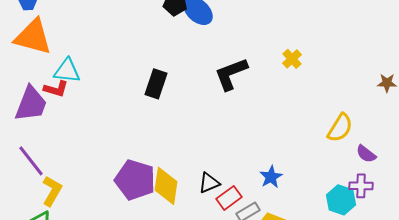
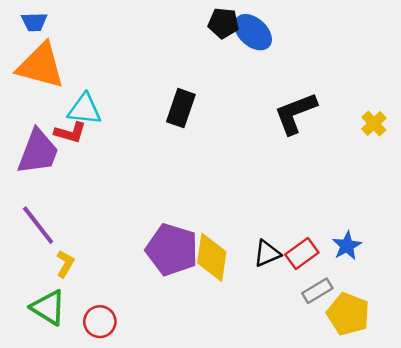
yellow cross: (292, 59) -> (374, 124), moved
black rectangle: (156, 84) -> (181, 108), moved
yellow L-shape: (52, 191) -> (65, 264), size x0.7
red rectangle: (229, 198) -> (302, 253), moved

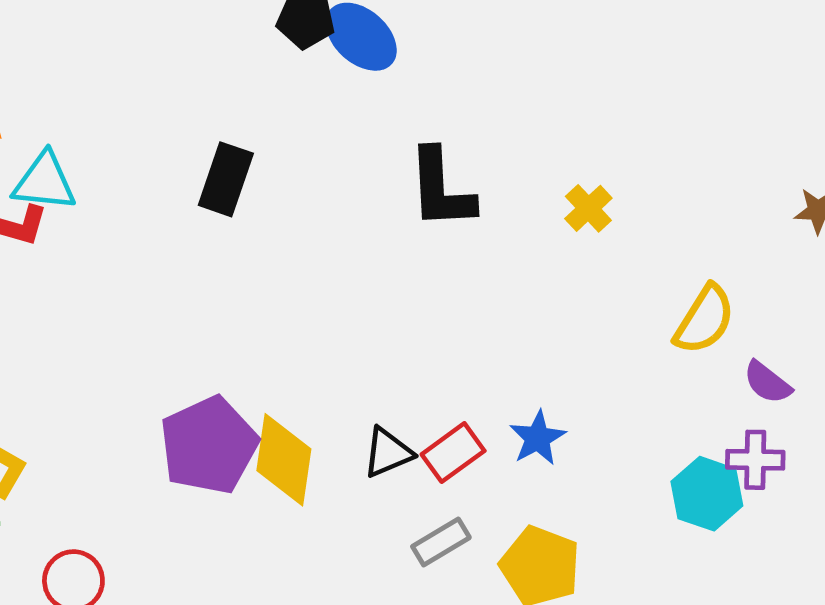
black L-shape: (295, 113) -> (441, 189), turned -72
purple pentagon: (172, 250) -> (209, 445), turned 30
gray rectangle: (317, 291) -> (441, 542), moved

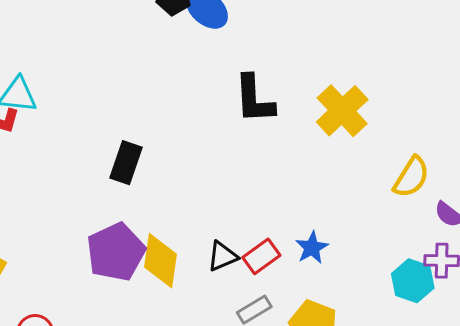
black rectangle: (226, 179) -> (126, 163), moved
yellow cross: (588, 208) -> (342, 111), size x1.8

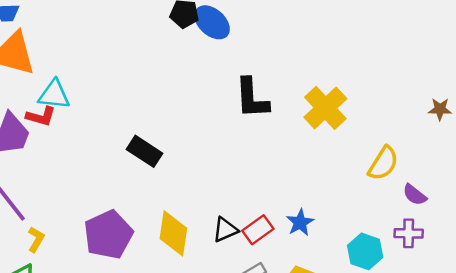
black rectangle: (126, 163) -> (145, 151), turned -76
purple pentagon: (116, 252) -> (108, 235), moved
cyan hexagon: (413, 281) -> (365, 251), moved

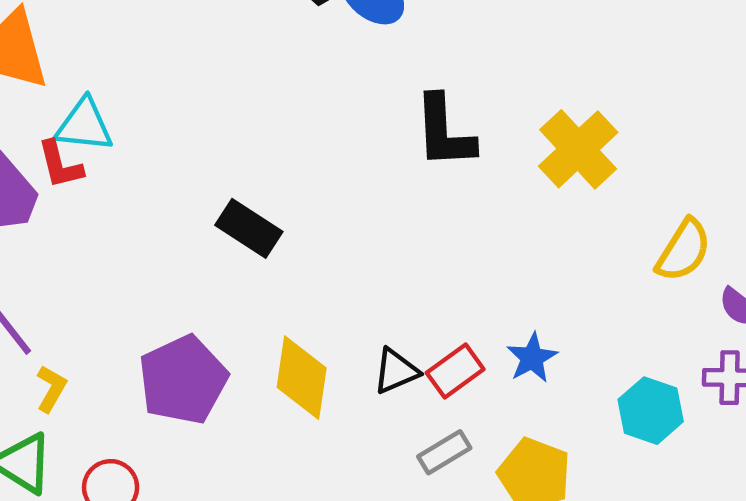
red L-shape: (41, 116) -> (60, 165), turned 60

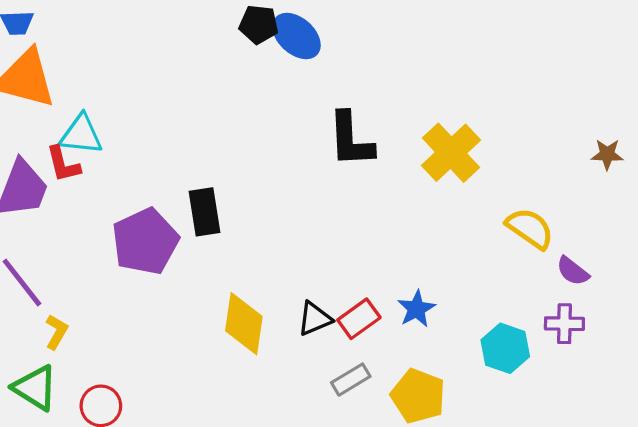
black rectangle: (249, 228) -> (204, 212), turned 48
yellow semicircle: (684, 250) -> (530, 228), turned -87
purple pentagon: (183, 380) -> (145, 241), moved

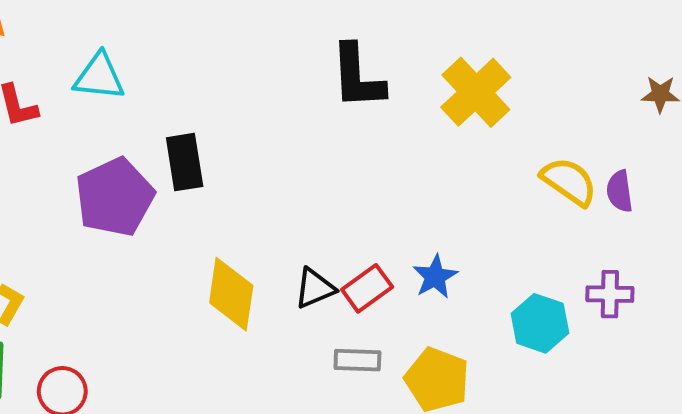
cyan triangle: (81, 135) -> (99, 77), moved
purple semicircle: (573, 271) -> (620, 191), moved, turned 44
gray rectangle: (351, 380) -> (357, 360), turned 33

